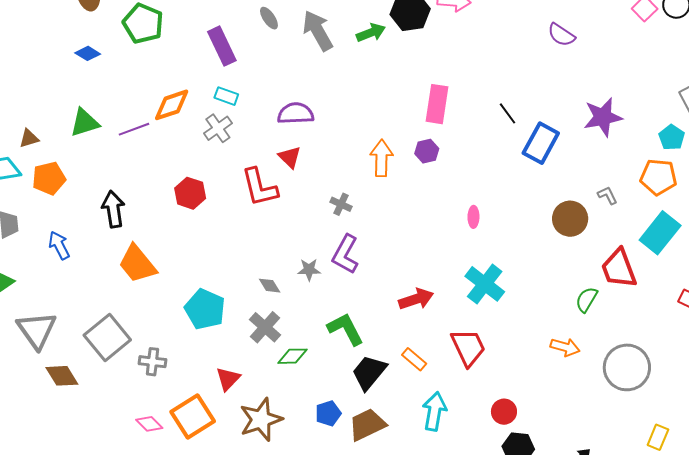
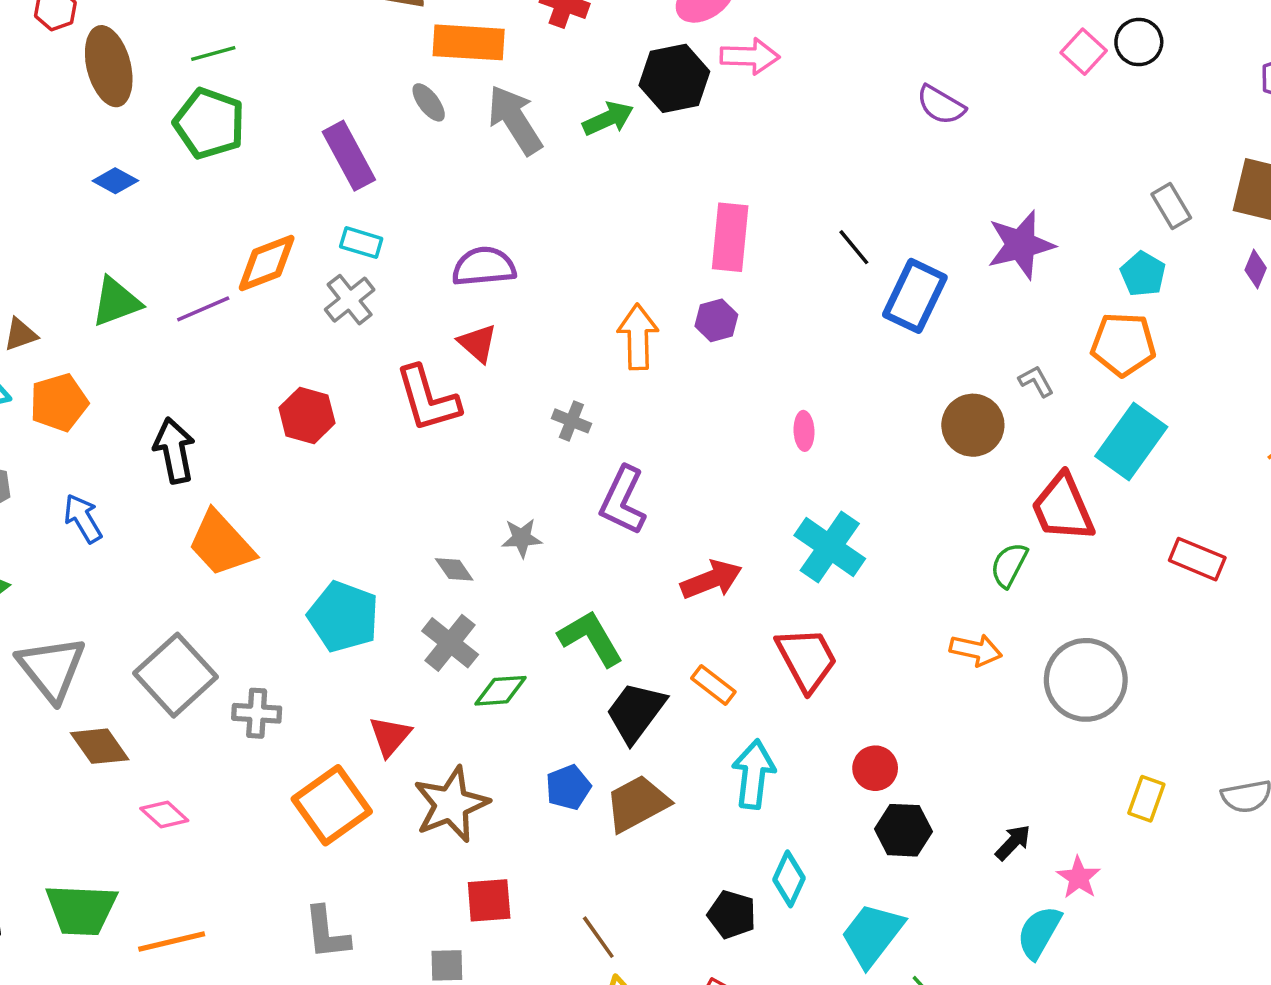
purple L-shape: (345, 254) -> (623, 501), moved
pink diamond: (149, 424) -> (164, 815), moved

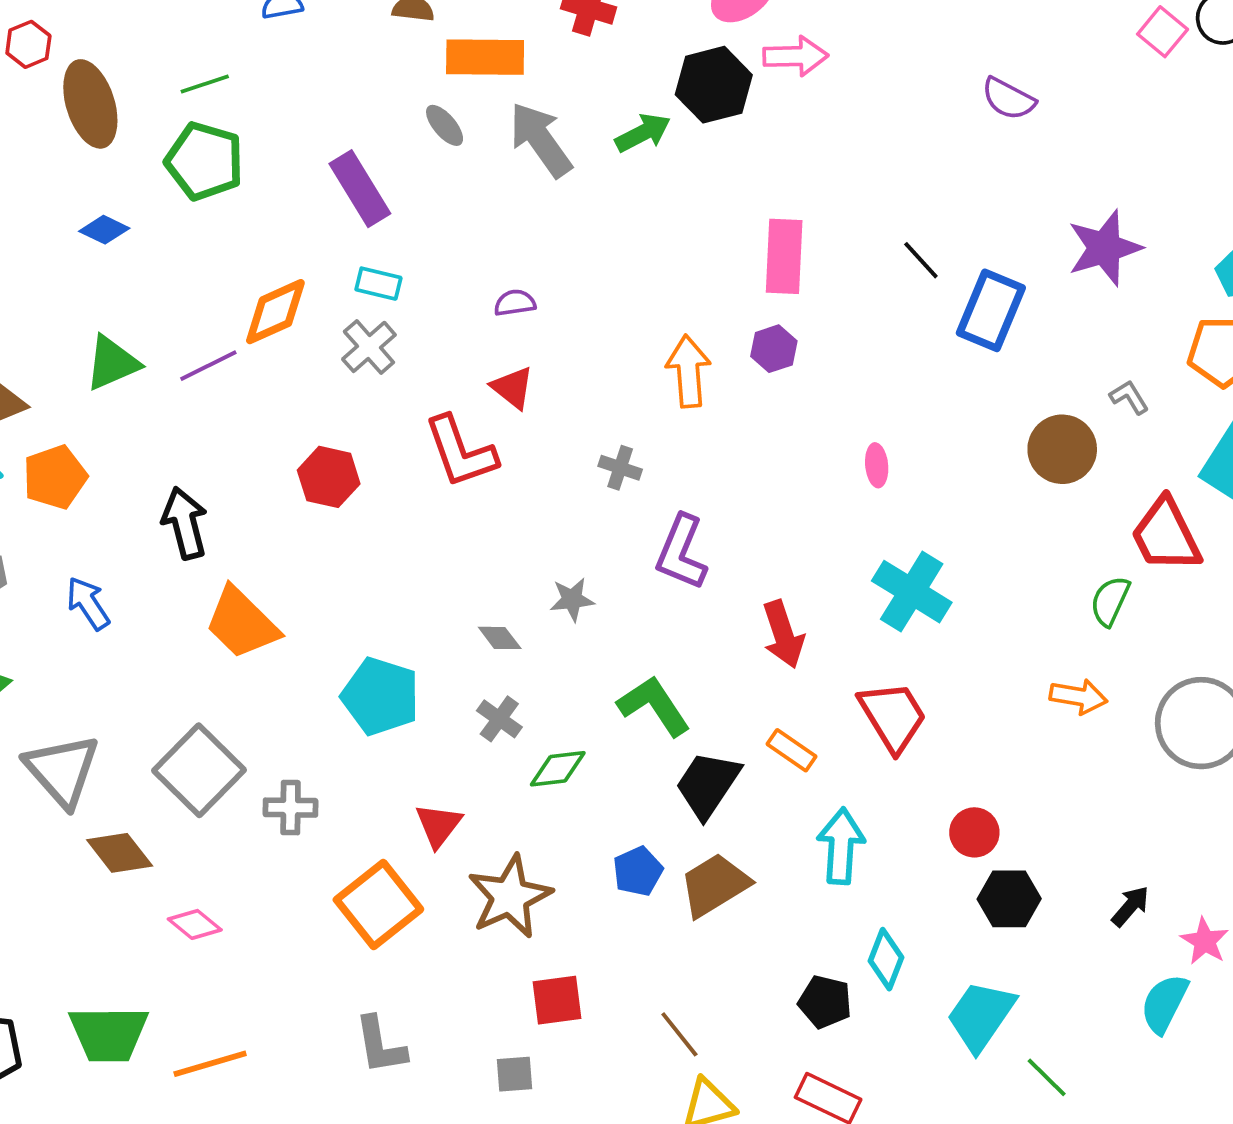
purple semicircle: (484, 267) -> (515, 303), size x0.6
red arrow: (711, 580) -> (783, 634), turned 96
gray cross: (450, 643) -> (499, 719), size x0.7

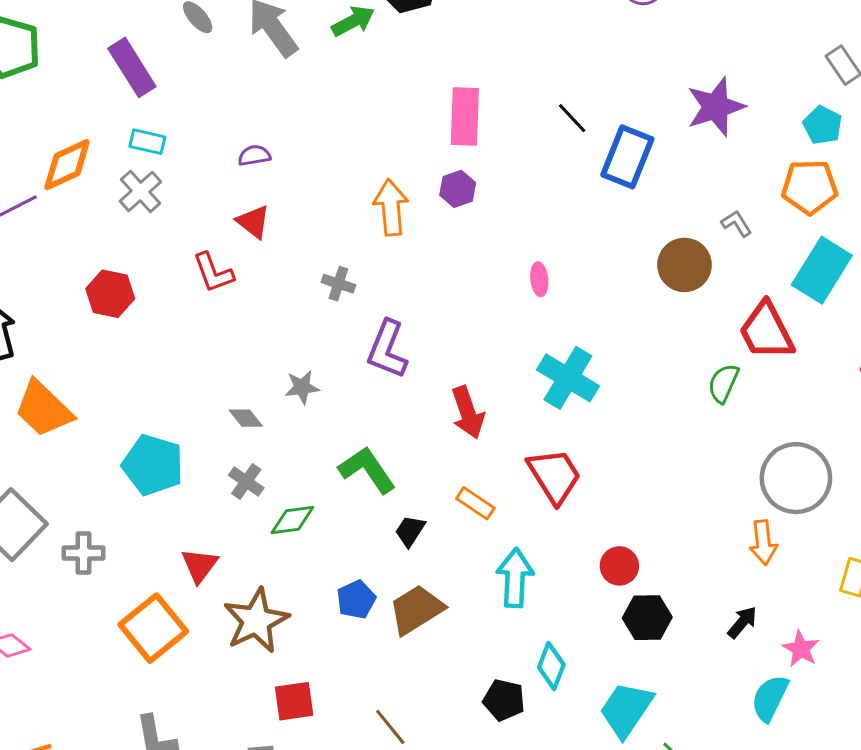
red L-shape: (461, 452) -> (213, 273), size x0.7
orange arrow: (1078, 697) -> (763, 543), moved, turned 75
black trapezoid: (708, 785) -> (410, 531), size x0.6

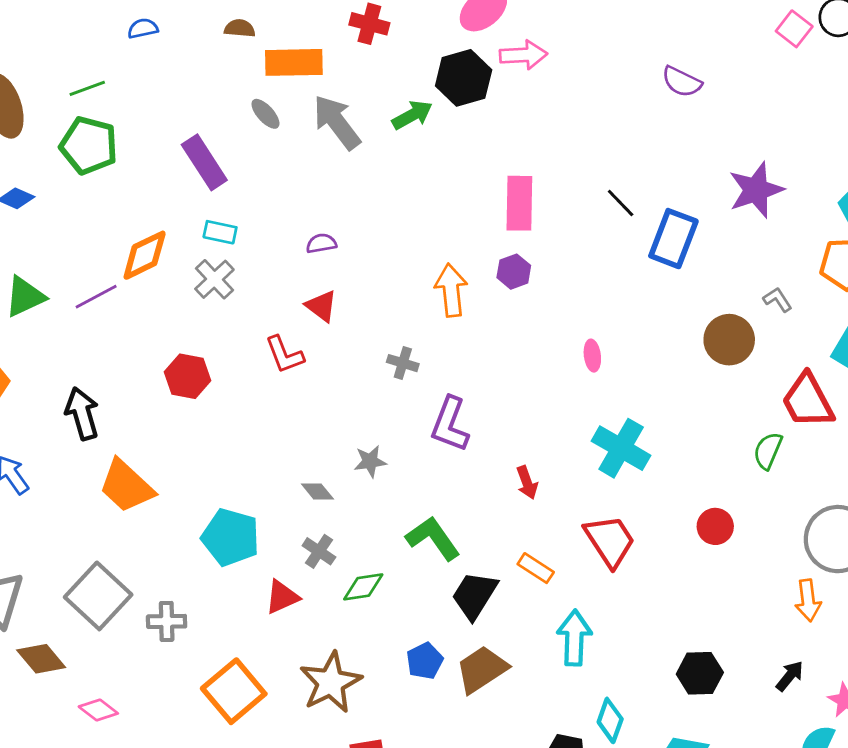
red arrow: (468, 413) -> (527, 483), size x0.7
black trapezoid: (410, 531) -> (474, 595), size x1.6
red triangle: (200, 565) -> (282, 597), moved, turned 30
red circle: (619, 566) -> (715, 526), moved

